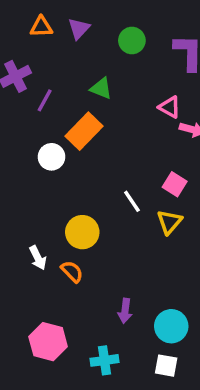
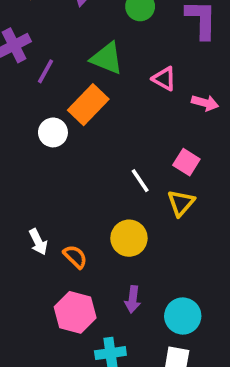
green triangle: (101, 88) -> (107, 58), size x1.4
pink triangle: (170, 107) -> (164, 79), moved
yellow circle: (82, 232) -> (129, 238), moved
pink hexagon: (48, 342) -> (75, 312), moved

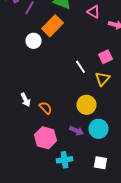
pink square: (186, 162) -> (106, 57), turned 32
yellow circle: (129, 238) -> (86, 105), moved
purple arrow: (133, 299) -> (76, 131), turned -72
cyan circle: (183, 316) -> (98, 129), moved

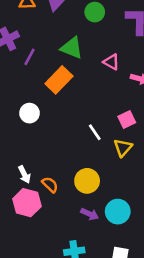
white circle: (34, 41) -> (29, 113), moved
yellow circle: (86, 105) -> (87, 181), moved
pink hexagon: (46, 138) -> (27, 203), moved

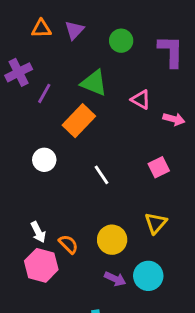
white line: (95, 132) -> (102, 175), moved
yellow triangle: (123, 148) -> (156, 223), moved

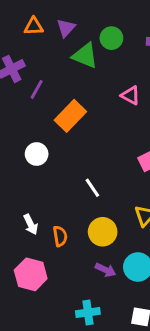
green triangle: (94, 83) -> (85, 56), moved
white line: (102, 175) -> (92, 188), moved
orange semicircle: (68, 244) -> (60, 236), turned 36
pink hexagon: (41, 265) -> (31, 274), moved

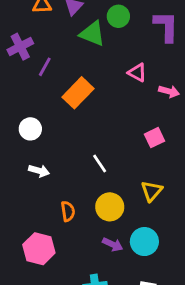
white circle: (37, 154) -> (30, 129), moved
white arrow: (31, 224) -> (39, 171), moved, turned -48

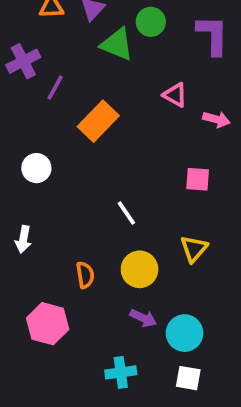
pink square: (155, 138) -> (198, 179), turned 30
white arrow: (39, 171) -> (23, 239), moved, turned 84
cyan circle: (144, 242) -> (185, 333), moved

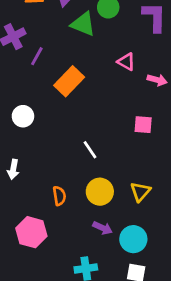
yellow triangle: (194, 249) -> (140, 192), moved

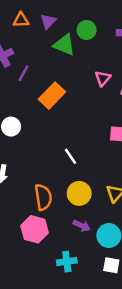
pink triangle: (126, 62) -> (103, 78), turned 42
orange semicircle: (59, 196) -> (43, 197), size x1.5
pink hexagon: (31, 232) -> (35, 229), moved

